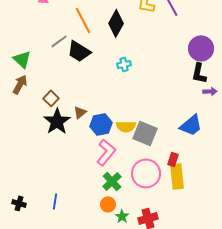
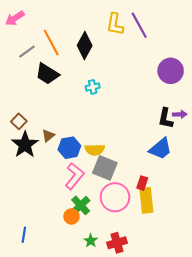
gray line: (59, 41) -> (27, 52), moved
black L-shape: (199, 73) -> (166, 118), moved
gray square: (145, 133) -> (105, 168), moved
blue line: (55, 201) -> (24, 235), moved
orange circle: (108, 204) -> (71, 216), moved

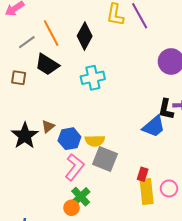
cyan cross: (93, 87) -> (93, 78), size x1.6
brown square: (19, 121) -> (19, 78), moved, turned -35
blue trapezoid: (160, 149) -> (154, 127), moved
pink circle: (115, 197) -> (169, 188), moved, size x0.6

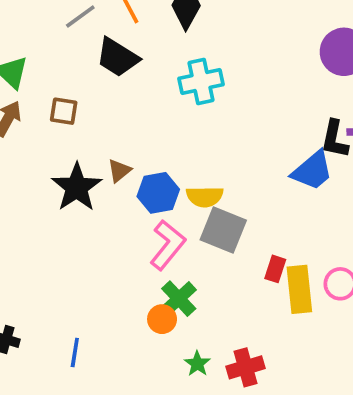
brown square: (19, 78) -> (64, 111), moved
red rectangle: (143, 174) -> (275, 269), moved

